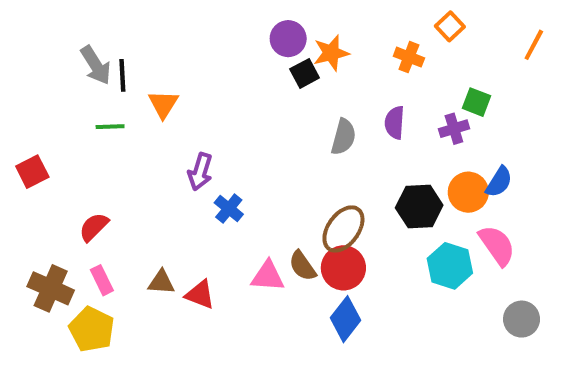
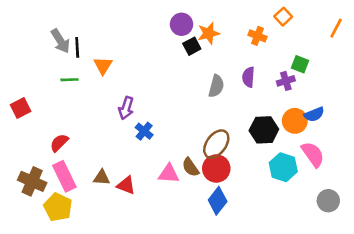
blue semicircle: (499, 182) -> (314, 114), turned 36
pink rectangle: (102, 280) -> (64, 176), size x1.6

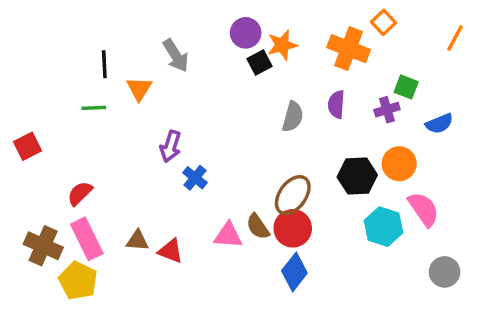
orange cross: (257, 36) -> (349, 49), size x1.6
gray arrow: (60, 41) -> (176, 56), moved
blue semicircle: (314, 114) -> (439, 124), moved

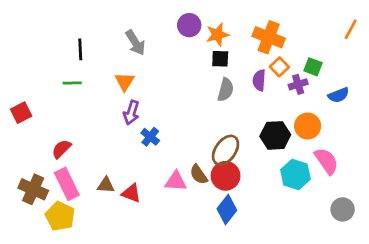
orange square: (383, 22) -> (279, 67), moved
black square: (260, 63) -> (220, 59), moved, turned 30
orange triangle: (139, 89) -> (125, 82), moved

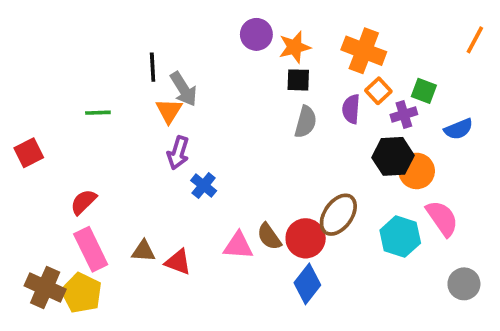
gray arrow: (135, 43) -> (184, 89), moved
black line: (80, 49) -> (153, 67), moved
black hexagon: (275, 135) -> (393, 156), moved
brown ellipse: (226, 150) -> (338, 215), moved
brown cross: (33, 189) -> (45, 288), moved

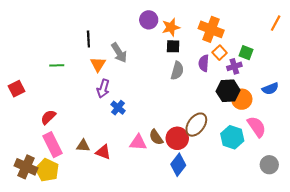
gray arrow: (184, 89) -> (119, 53), moved
blue semicircle: (459, 129) -> (270, 89), moved

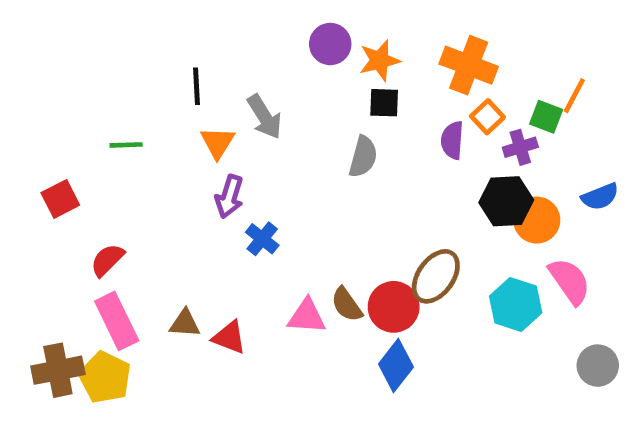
orange line: (276, 23) -> (574, 96), moved
gray semicircle: (177, 71) -> (363, 157), moved
red square: (17, 89) -> (60, 199), moved
brown cross: (26, 167) -> (58, 370), turned -35

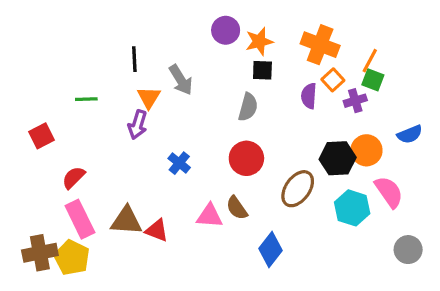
orange line: (574, 96) -> (370, 61), moved
purple arrow: (229, 197) -> (138, 125), moved
black hexagon: (506, 201) -> (338, 158), moved
red circle: (394, 307) -> (246, 158), moved
brown triangle: (185, 323) -> (126, 221), size x1.5

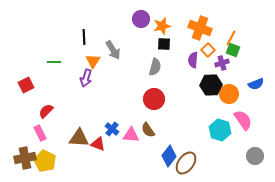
black hexagon: (338, 158) -> (211, 85), moved
blue cross: (179, 163) -> (112, 129), moved
brown ellipse: (298, 189) -> (186, 163), moved
pink rectangle: (80, 219) -> (40, 133), moved, size x0.7

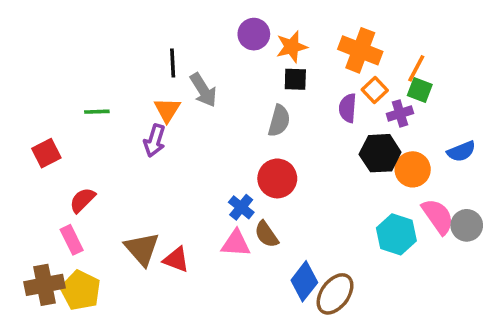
black line: (84, 37) -> (173, 63), moved
blue cross: (112, 129) -> (241, 207), moved
brown triangle: (79, 138) -> (142, 249), turned 45
gray circle: (255, 156) -> (467, 225), moved

